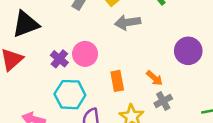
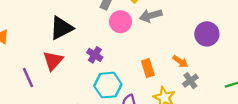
pink circle: (85, 54) -> (120, 22), moved

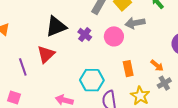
pink circle: (120, 22) -> (114, 36), moved
purple cross: (95, 55) -> (85, 35), moved

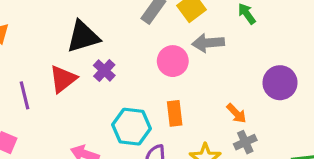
purple cross: (85, 35) -> (104, 70), moved
orange rectangle: (128, 69) -> (175, 113), moved

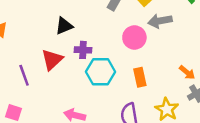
black triangle: (83, 37) -> (64, 26), size x0.7
purple cross: (104, 70) -> (83, 50), turned -35
cyan hexagon: (132, 127) -> (101, 72), moved

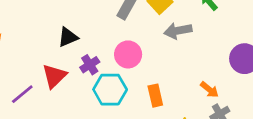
pink circle: (134, 37) -> (128, 54), moved
purple cross: (83, 50) -> (90, 65), turned -35
purple line: (24, 75) -> (22, 94), turned 70

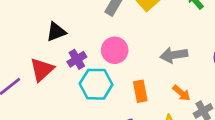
gray arrow: (178, 31) -> (174, 55), moved
orange arrow: (209, 90) -> (181, 93), moved

